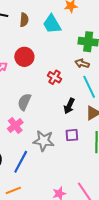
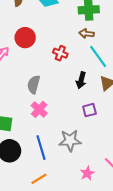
pink cross: (15, 125) -> (39, 109), moved
gray star: (44, 141) -> (70, 140), moved
blue line: (21, 162) -> (41, 148), turned -35

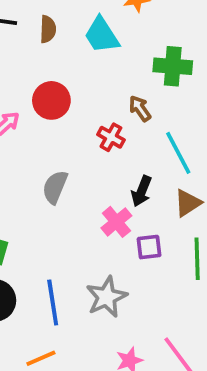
brown arrow: (87, 34) -> (140, 108), moved, turned 40
pink cross: (39, 109) -> (116, 222), moved
gray star: (70, 140) -> (107, 297), turned -30

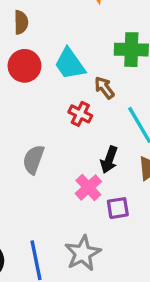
cyan trapezoid: (102, 35) -> (70, 64), moved
red circle: (51, 100) -> (24, 66), moved

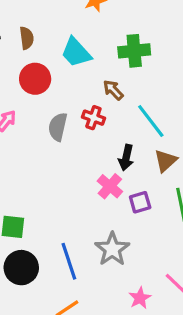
cyan trapezoid: (70, 64) -> (76, 52), moved
gray semicircle: (33, 160) -> (58, 127), moved

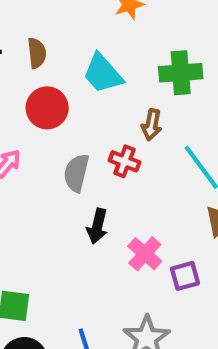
brown arrow: (113, 90) -> (152, 125), turned -125
black arrow: (126, 158) -> (97, 226), moved

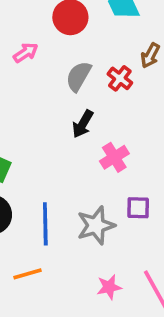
purple square: (185, 276) -> (138, 208), moved

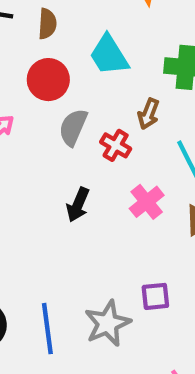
gray semicircle: (78, 76) -> (73, 127), moved
pink cross: (114, 157) -> (147, 202), moved

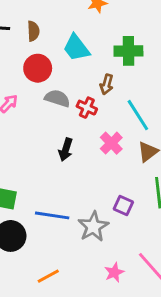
gray semicircle: (73, 127) -> (57, 98), turned 90
purple square: (155, 296) -> (123, 205), turned 36
blue line: (47, 329) -> (52, 215), moved, turned -68

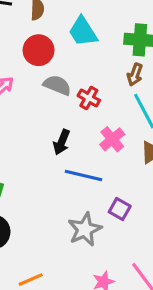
brown arrow: (107, 84) -> (135, 75), moved
blue line: (52, 215) -> (84, 176), moved

